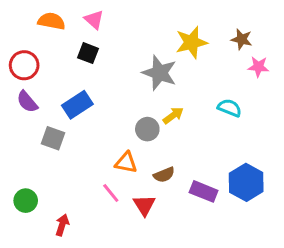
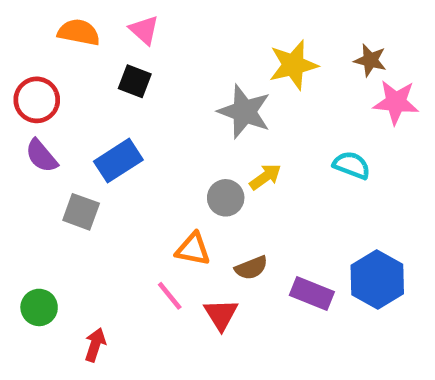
pink star: (258, 67) -> (396, 102), size x1.4

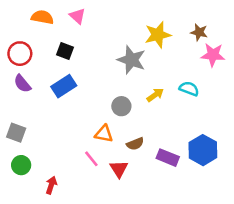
black square: (135, 81) -> (65, 51), moved
yellow arrow: (265, 177) -> (155, 95), moved
gray square: (81, 212) -> (16, 133), moved

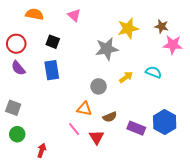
pink triangle: (78, 16) -> (74, 15), moved
gray star: (131, 60) -> (107, 49), turned -30
blue rectangle: (64, 86) -> (52, 70), turned -66

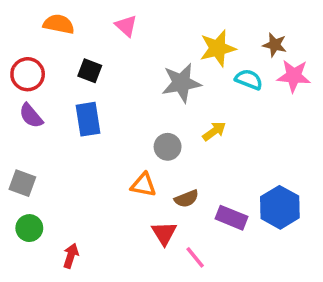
cyan semicircle: (153, 72) -> (249, 79), moved
pink line: (74, 129) -> (195, 257), moved

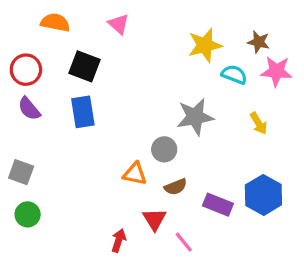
black square: (90, 71) -> (84, 66), size x1.4
gray star: (181, 83) -> (195, 117), moved
yellow arrow: (214, 131) -> (259, 123), moved, turned 95
gray circle: (168, 147) -> (164, 149), moved
red arrow: (71, 256) -> (119, 240), moved

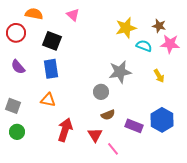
red circle: (26, 70) -> (16, 33), moved
orange triangle: (135, 174) -> (48, 100), moved
red arrow: (119, 240) -> (65, 130), moved, size x1.6

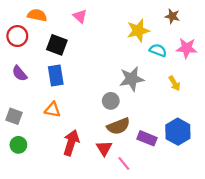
brown star: (159, 26) -> (172, 16), moved
brown semicircle: (108, 115) -> (118, 126), size x1.5

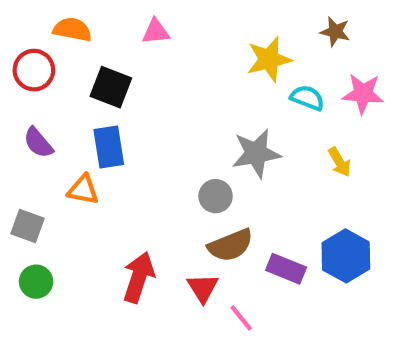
pink triangle: (80, 16) -> (156, 32), turned -48
orange triangle: (52, 110) -> (83, 190), moved

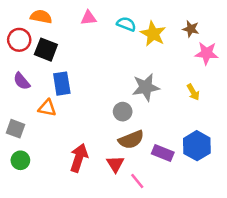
brown star: (335, 32) -> (191, 29), moved
yellow star: (269, 59) -> (153, 34), turned -30
black square: (111, 87) -> (46, 50), moved
cyan semicircle: (307, 98) -> (126, 24), moved

